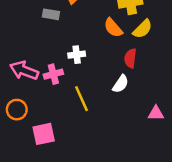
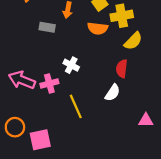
orange semicircle: (113, 28) -> (98, 28), moved, turned -42
white cross: (77, 55) -> (71, 65), turned 35
orange circle: (17, 110) -> (15, 127), moved

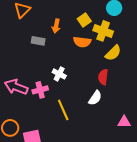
yellow cross: (122, 16) -> (103, 31), turned 30

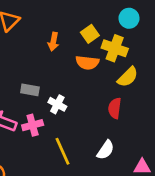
gray rectangle: (38, 41) -> (30, 90), moved
white semicircle: (95, 98) -> (106, 150), moved

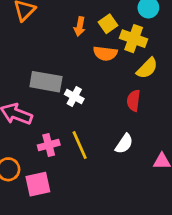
orange arrow: (53, 42) -> (80, 26), moved
gray rectangle: (30, 90) -> (46, 82), size x1.6
pink cross: (33, 125) -> (49, 145), moved

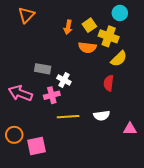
gray rectangle: (46, 82) -> (43, 69), size x0.7
white semicircle: (124, 144) -> (102, 116), turned 49
pink cross: (49, 145) -> (52, 95), moved
yellow line: (80, 145) -> (68, 117), turned -70

